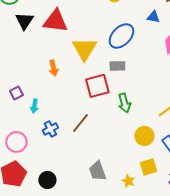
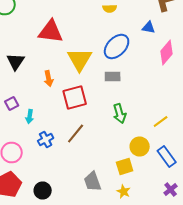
black triangle: (24, 21) -> (16, 62), moved
red square: (97, 86) -> (75, 98), moved
yellow square: (148, 167) -> (125, 166), moved

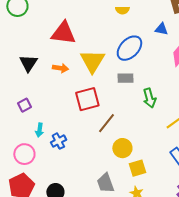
orange arrow: (49, 78) -> (60, 68), moved, turned -70
green arrow: (120, 114) -> (149, 98), moved
cyan arrow: (30, 116) -> (39, 130), moved
brown line: (76, 134) -> (106, 123), moved
yellow circle: (140, 146) -> (122, 148), moved

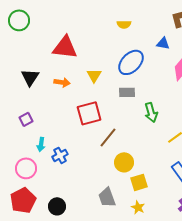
yellow triangle: (92, 61) -> (94, 75), size x0.6

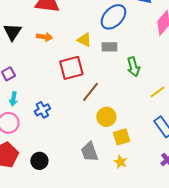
yellow triangle: (94, 75) -> (84, 40), moved, turned -35
cyan arrow: (41, 144) -> (13, 99), moved

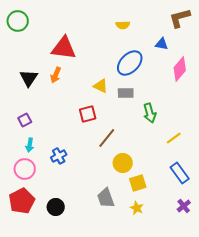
orange arrow: (44, 37) -> (56, 75), moved, turned 105
red square: (71, 68) -> (88, 114), size x0.7

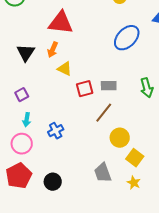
yellow triangle: (101, 86) -> (65, 69), moved
gray rectangle: (126, 93) -> (109, 86), moved
yellow square: (138, 183) -> (135, 158), turned -36

